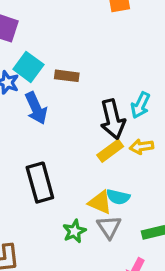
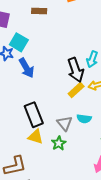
brown rectangle: (67, 76) -> (39, 11), moved
yellow triangle: (100, 202) -> (36, 137), moved
gray triangle: (109, 227) -> (65, 123), moved

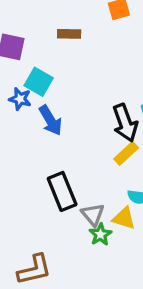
gray triangle: (65, 123) -> (93, 215), moved
yellow triangle: (36, 137) -> (124, 218), moved

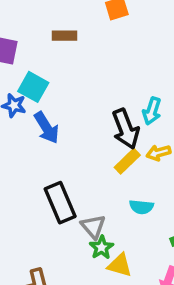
yellow triangle: (124, 218) -> (120, 265), moved

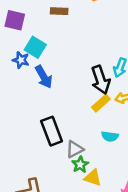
gray triangle: (93, 227) -> (75, 149), turned 42

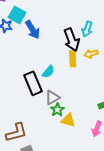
blue arrow: (44, 77) -> (33, 30), moved
yellow rectangle: (101, 103) -> (73, 59), turned -49
cyan semicircle: (110, 136) -> (48, 72), moved, turned -56

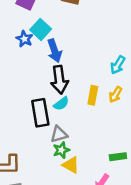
black arrow: (72, 40) -> (59, 80), moved
yellow arrow: (91, 54) -> (116, 95), turned -56

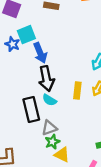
cyan square: (41, 29) -> (26, 35), turned 30
cyan semicircle: (61, 104) -> (49, 100), turned 72

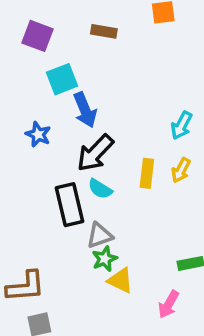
blue star: (12, 44) -> (38, 134), moved
black arrow: (46, 79) -> (95, 153), turned 55

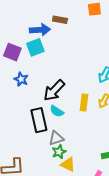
purple square: (38, 36) -> (12, 52), moved
blue arrow: (85, 110) -> (40, 30), moved, turned -72

